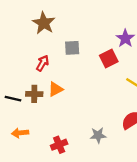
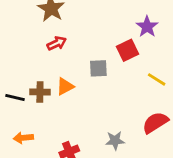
gray square: (72, 48) -> (98, 68), moved
red arrow: (43, 63) -> (57, 43), moved, turned 35

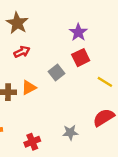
purple star: (147, 27) -> (78, 32), moved
gray square: (98, 68) -> (56, 73), turned -35

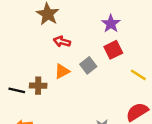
red arrow: (22, 52) -> (62, 42), moved, turned -140
orange triangle: (29, 88) -> (62, 71), moved

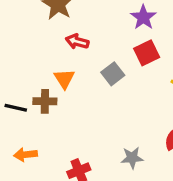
orange triangle: (62, 71) -> (64, 79), moved, turned -35

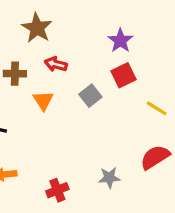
brown cross: (45, 101) -> (15, 74), moved

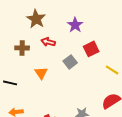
purple star: (120, 41) -> (75, 25), moved
orange triangle: (43, 100) -> (41, 73), moved

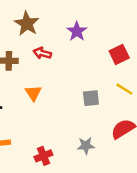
red square: (91, 49) -> (119, 54), moved
gray square: (70, 62) -> (91, 98), moved, turned 32

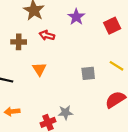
red square: (119, 54) -> (112, 26), moved
gray star: (86, 146) -> (65, 113), moved

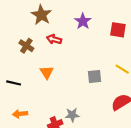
red square: (112, 26) -> (118, 30), turned 35
brown cross: (19, 42) -> (26, 46), turned 32

